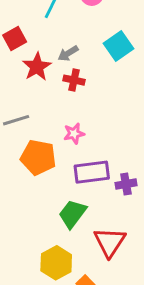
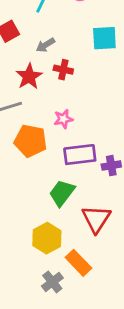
cyan square: (119, 46) -> (104, 38), turned 32
gray arrow: (68, 53) -> (46, 45), moved
red star: (37, 67) -> (29, 76), moved

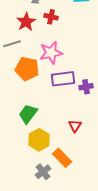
pink star: (63, 119) -> (51, 53), size x1.6
green trapezoid: (62, 193) -> (28, 114), moved
red triangle: (96, 219) -> (75, 126), size x0.6

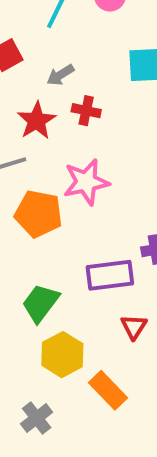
purple rectangle: (63, 79) -> (110, 275), moved
gray cross: (43, 172) -> (37, 418), moved

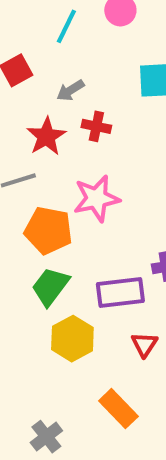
green trapezoid: (41, 303) -> (50, 286), moved
yellow hexagon: (62, 355) -> (72, 339), moved

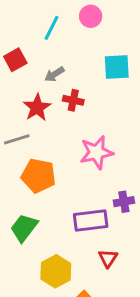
pink star: (96, 198) -> (96, 152), moved
green trapezoid: (50, 286) -> (24, 228), moved
yellow hexagon: (72, 339) -> (56, 271), moved

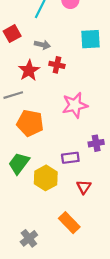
gray arrow: (54, 74) -> (42, 45), turned -136
purple rectangle: (91, 221) -> (70, 158), size x0.7
yellow hexagon: (56, 271) -> (46, 178), moved

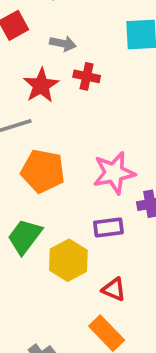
pink star: (75, 105) -> (114, 173), moved
red triangle: (84, 187) -> (114, 289), moved, turned -40

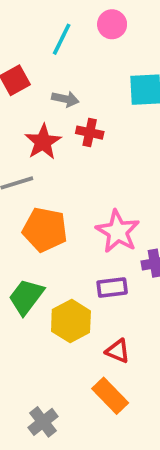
pink star: (114, 173) -> (118, 231), turned -30

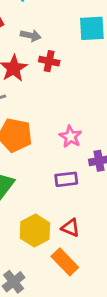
pink star: (118, 231) -> (71, 137), size x0.7
yellow hexagon: (71, 321) -> (35, 231), moved

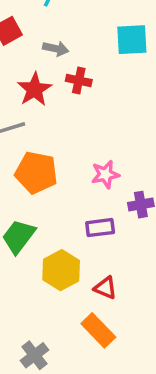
pink star: (71, 137) -> (105, 174), turned 30
yellow hexagon: (35, 231) -> (61, 270), moved

